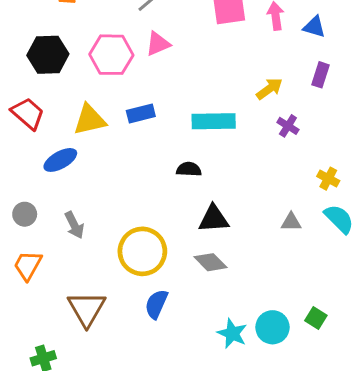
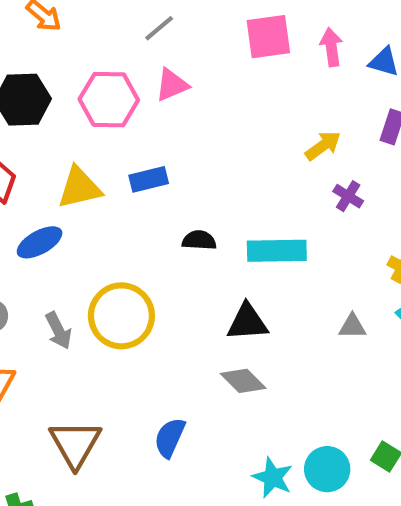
cyan rectangle: (214, 121) -> (277, 251), moved
black semicircle: (189, 169) -> (199, 240), moved
yellow circle: (142, 251) -> (121, 316), moved

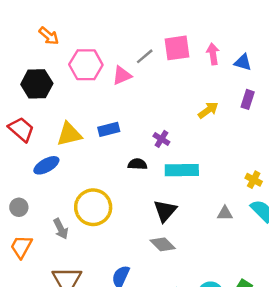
gray line: (159, 28) -> (145, 56), moved
pink hexagon: (109, 100) -> (86, 65), moved
purple cross: (348, 196) -> (161, 139), moved
black triangle: (247, 322) -> (165, 211), turned -45
gray arrow: (58, 331) -> (61, 229), moved

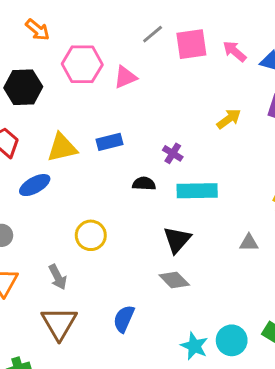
pink arrow: (213, 54) -> (235, 51), turned -42
gray line: (145, 56) -> (153, 34), moved
yellow circle: (93, 207) -> (91, 235), size x0.7
gray arrow: (61, 229) -> (58, 277), moved

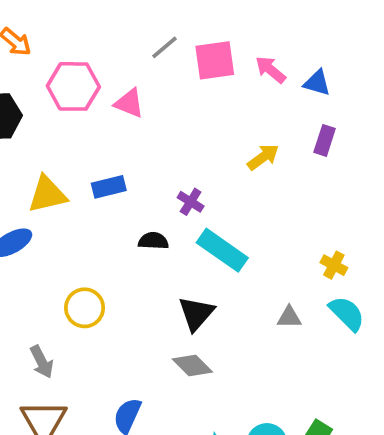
pink triangle: (125, 77) -> (129, 103), turned 45
cyan rectangle: (197, 191) -> (222, 250), turned 36

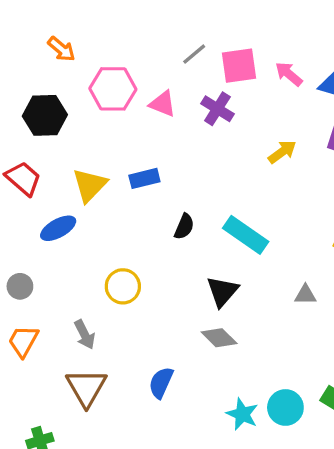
yellow triangle: (47, 194) -> (90, 185), turned -33
purple cross: (191, 202) -> (217, 109), moved, size x1.4
black semicircle: (153, 241) -> (184, 227), turned 110

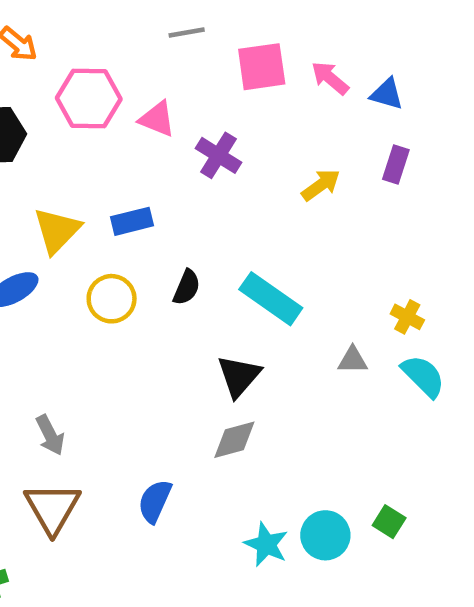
gray line: (194, 54) -> (187, 33), moved, turned 30
purple cross: (217, 109) -> (218, 155), moved
yellow circle: (123, 286) -> (112, 299), moved
gray triangle: (305, 295) -> (353, 360), moved
gray diamond: (219, 338) -> (234, 440), turned -60

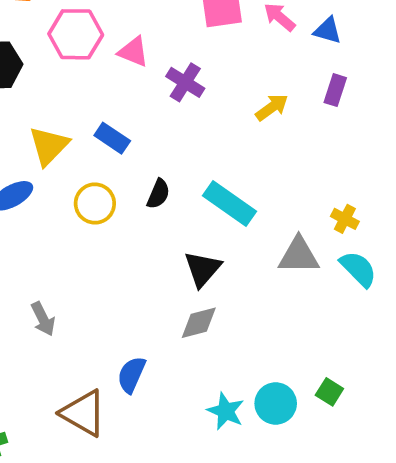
blue rectangle: (132, 221) -> (112, 138), turned 48
gray triangle: (353, 360) -> (299, 255), size x1.6
brown triangle: (52, 508) -> (83, 413), moved, turned -30

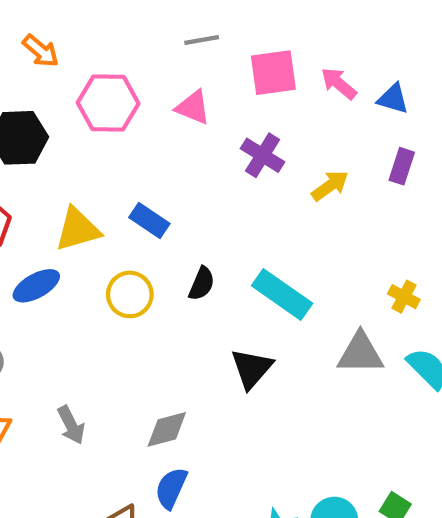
pink triangle: (133, 52) -> (193, 107), moved
purple cross: (185, 82) -> (263, 155), moved
yellow triangle: (49, 146) -> (78, 229), turned 30
yellow cross: (345, 219) -> (404, 297), moved
gray diamond: (199, 323) -> (167, 429), moved

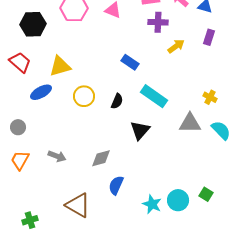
purple cross: (263, 155) -> (158, 22), moved, turned -30
blue rectangle: (149, 221) -> (130, 62), moved
black semicircle: (202, 284) -> (117, 101), moved
gray arrow: (71, 425) -> (57, 156), turned -42
blue semicircle: (171, 488) -> (116, 185), moved

